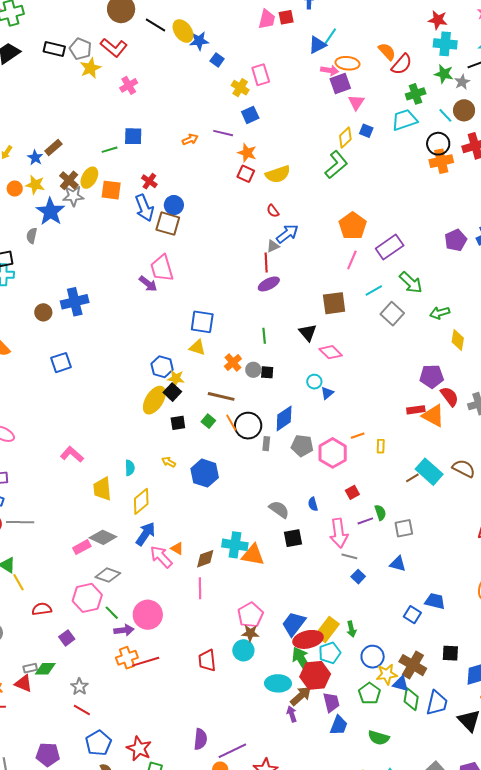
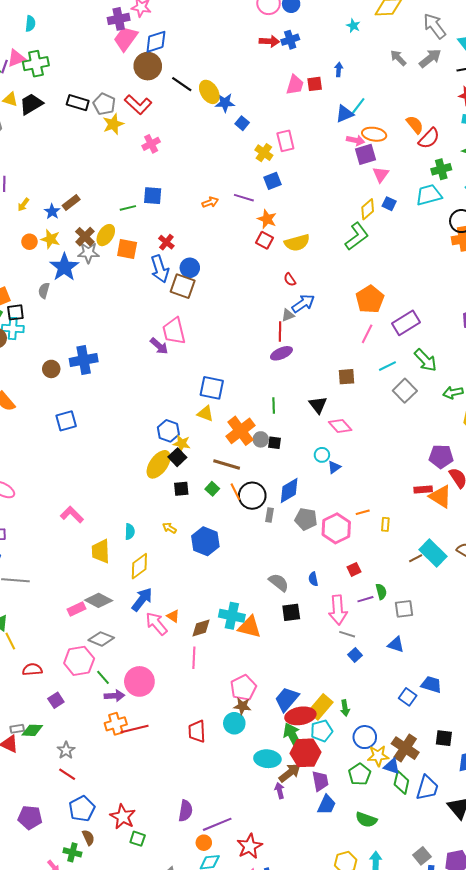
brown square: (334, 303) -> (346, 377), size x0.7
orange cross: (233, 362) -> (241, 431), size x1.6

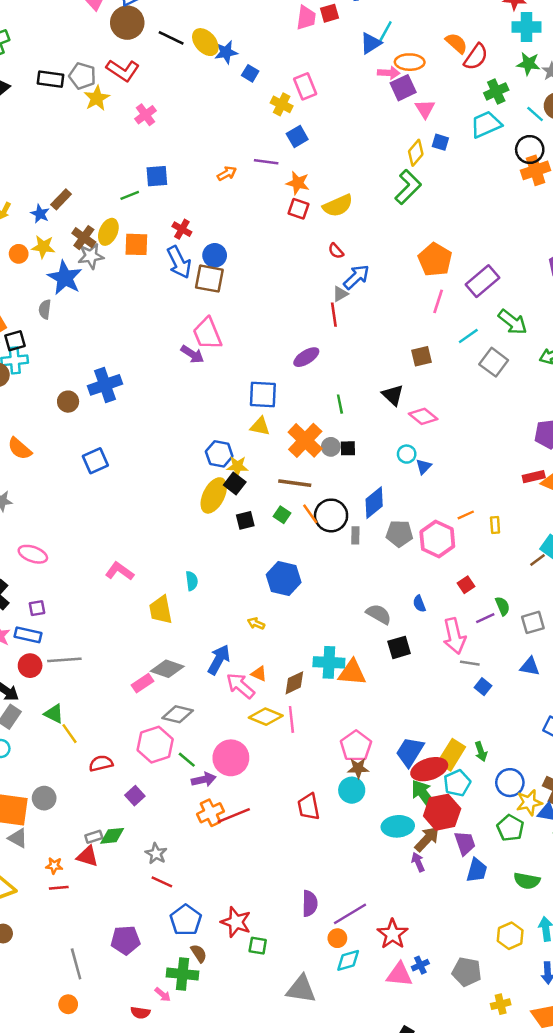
purple ellipse: (281, 353) -> (306, 357), moved
yellow arrow: (170, 528) -> (256, 623), moved
yellow diamond: (139, 566) -> (266, 717), moved, turned 68
green cross: (72, 852) -> (183, 974), size x1.4

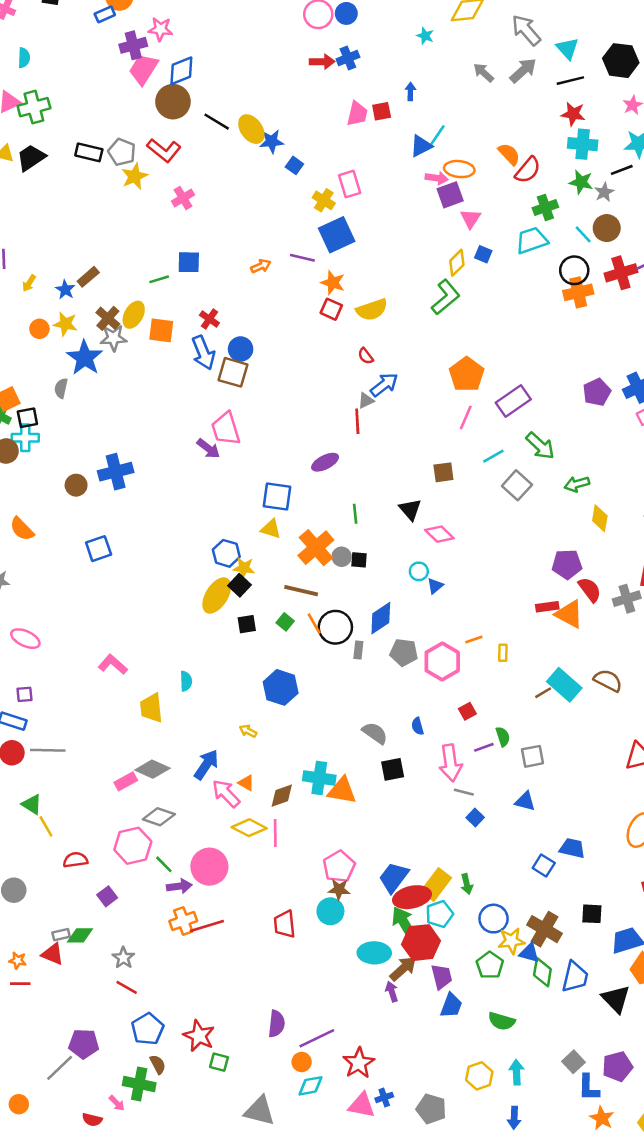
blue square: (297, 136) -> (337, 235), size x1.6
gray line: (76, 964) -> (60, 1068), moved, turned 56

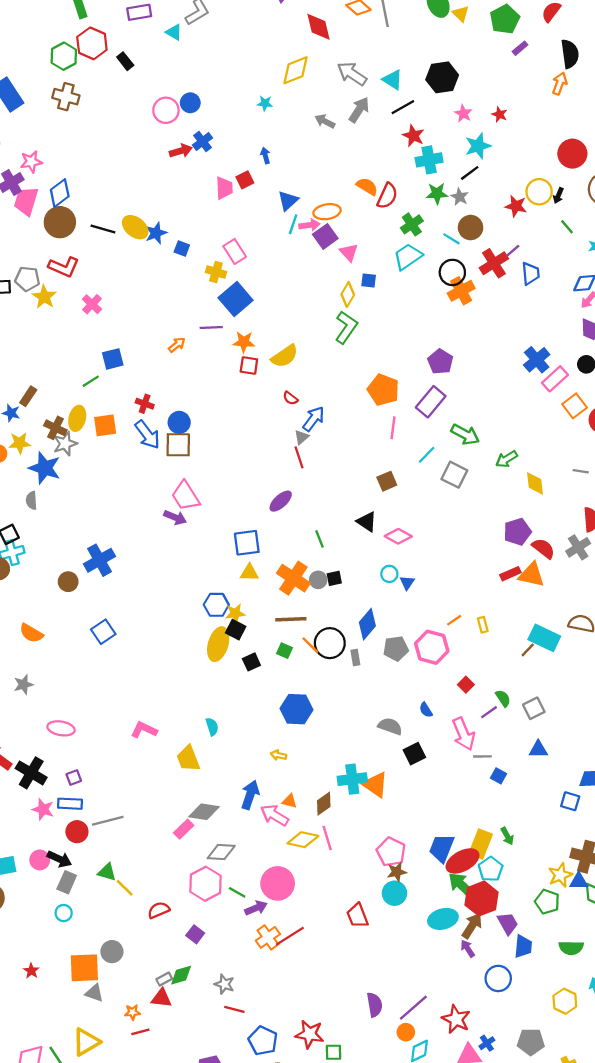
red star: (573, 114) -> (413, 136), turned 30
cyan line: (438, 135) -> (293, 224), moved
purple pentagon: (597, 392) -> (440, 362), moved
orange triangle: (342, 791) -> (375, 785), turned 40
blue circle: (494, 919) -> (498, 978), moved

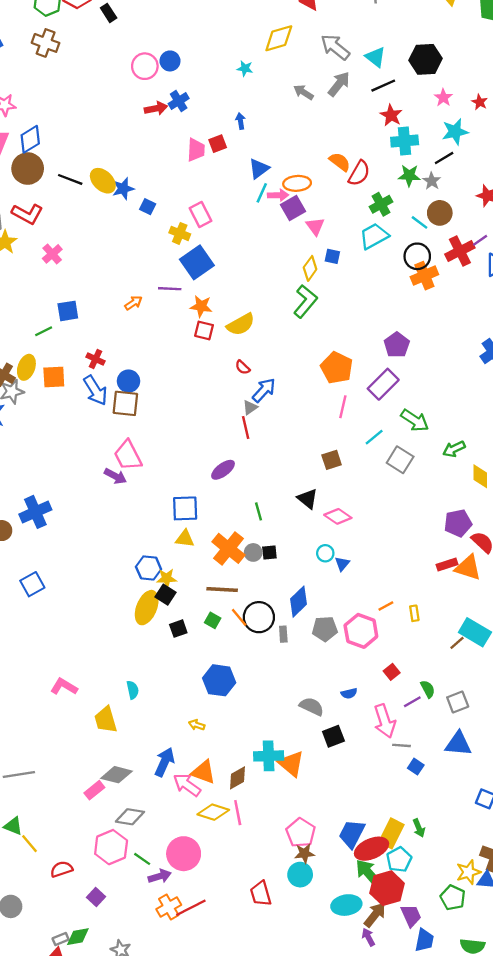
blue semicircle: (426, 710) -> (349, 693), turned -77
blue triangle: (538, 749) -> (458, 744), size x1.4
orange triangle: (290, 801) -> (203, 772), size x1.6

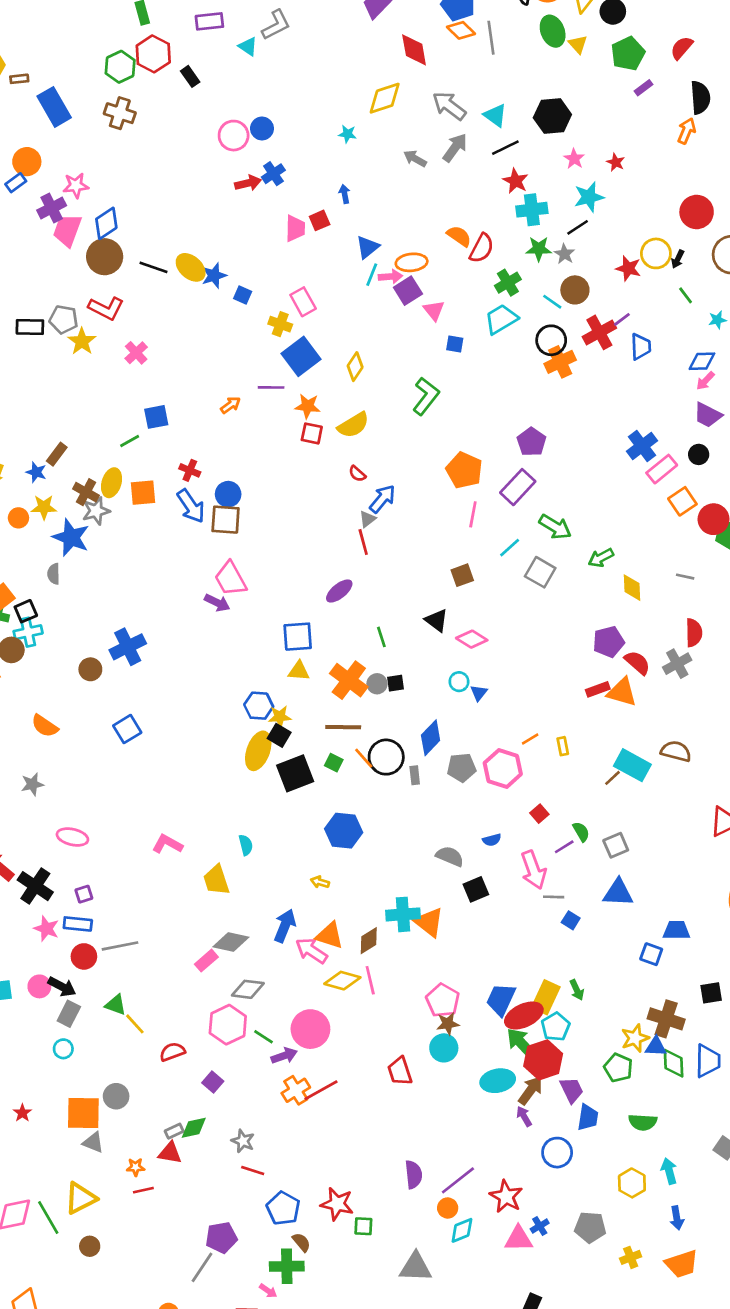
yellow diamond: (310, 268) -> (355, 367), moved
black square: (178, 629) -> (295, 773), size x1.8

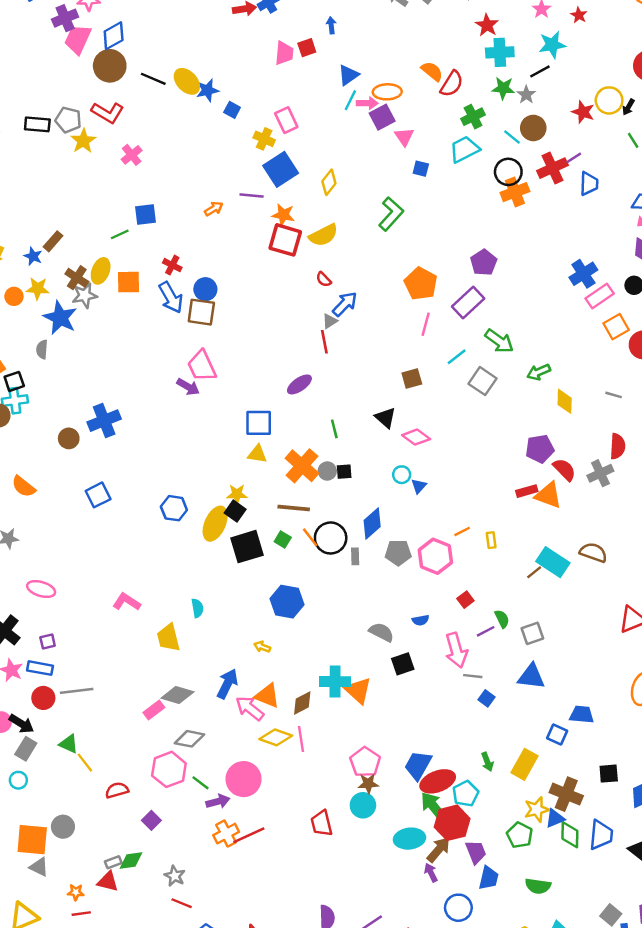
red square: (312, 433) -> (285, 240), size x1.6
blue hexagon: (259, 706) -> (174, 508), moved
yellow rectangle: (546, 997) -> (525, 764), moved
blue triangle: (656, 1047) -> (555, 818), turned -30

